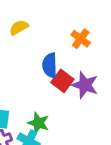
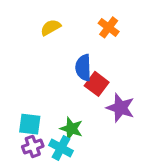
orange cross: (81, 39) -> (109, 27), moved
purple star: (85, 85) -> (120, 108), moved

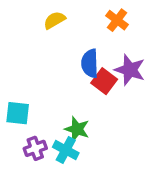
purple star: (120, 108) -> (130, 70), moved
cyan square: (30, 124) -> (18, 113), moved

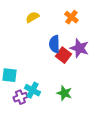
green star: (77, 129) -> (64, 93), moved
cyan cross: (66, 150) -> (32, 90), moved

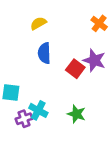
orange cross: (71, 17) -> (99, 23), moved
blue semicircle: (54, 44) -> (44, 53), moved

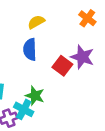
yellow semicircle: (38, 23) -> (36, 22), moved
green star: (76, 114) -> (35, 96), moved

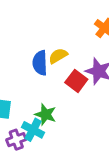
yellow semicircle: (36, 22) -> (58, 56), moved

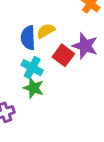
cyan cross: (33, 130) -> (32, 68), moved

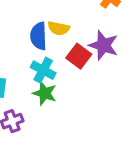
yellow semicircle: (46, 31) -> (59, 28), turned -138

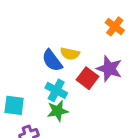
blue semicircle: (38, 36) -> (52, 60), turned -35
green star: (45, 93) -> (58, 111), turned -30

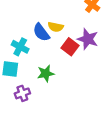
cyan cross: (56, 90) -> (20, 47), moved

